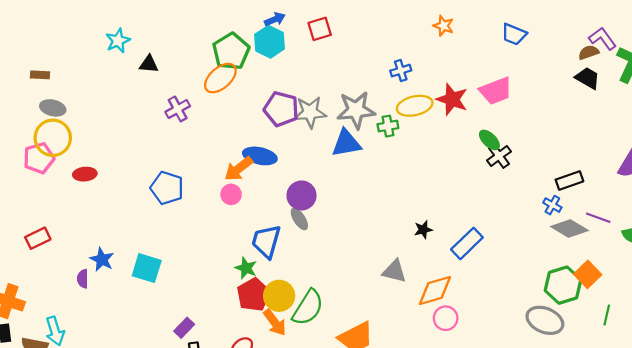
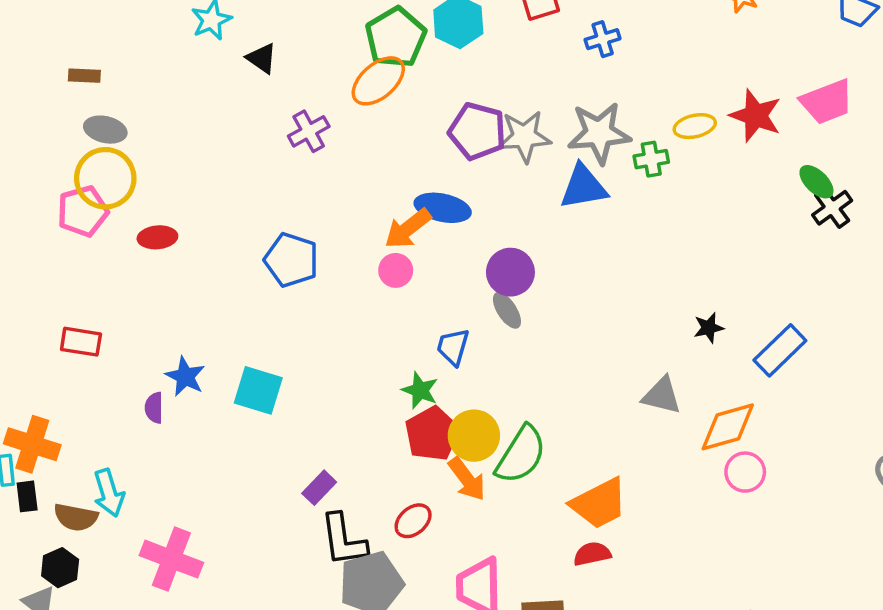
black triangle: (149, 64) -> (262, 58), turned 30
blue cross: (401, 71) -> (603, 39), moved
yellow ellipse: (415, 106) -> (695, 126), size x0.7
red rectangle: (38, 238) -> (81, 342), turned 35
blue trapezoid: (266, 241) -> (453, 347), size x0.7

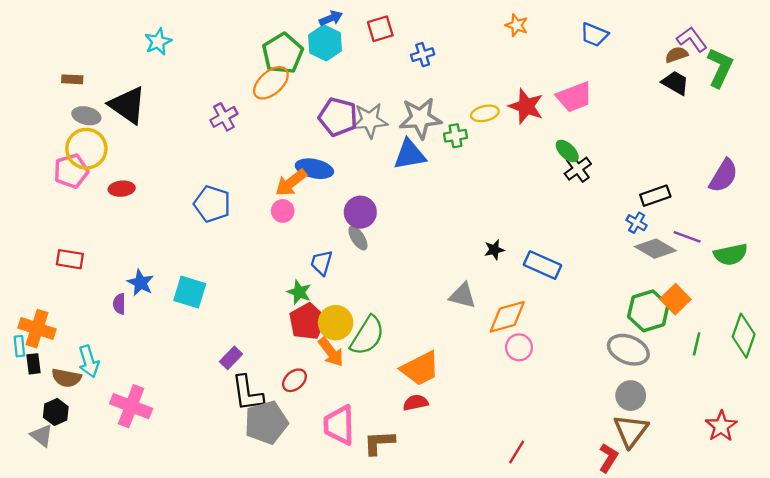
black triangle: (262, 58) -> (128, 105), moved, size x1.8
blue rectangle: (780, 350) -> (543, 265), turned 68

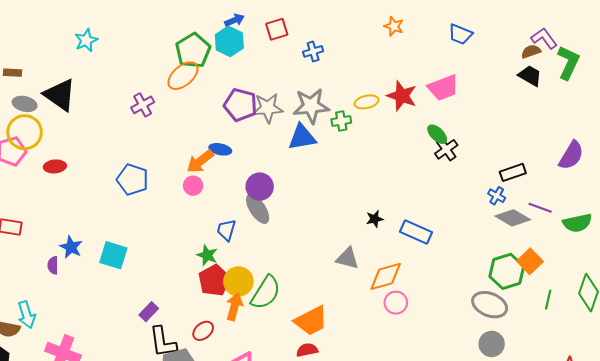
blue ellipse: (314, 169) -> (220, 149), size x0.7
gray ellipse: (358, 238) -> (258, 209), size x1.4
orange arrow: (331, 352) -> (234, 307), turned -128

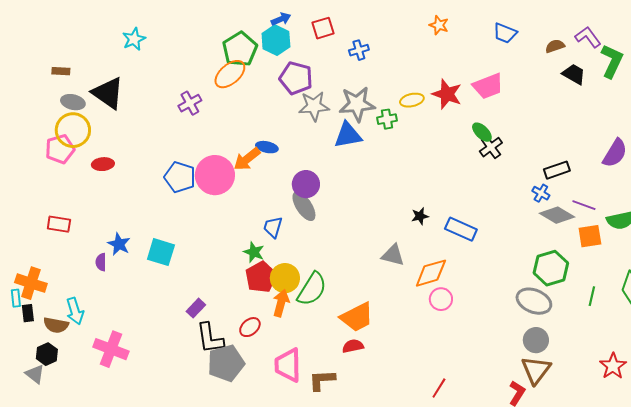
brown semicircle: (531, 51) -> (555, 46), moved
purple pentagon: (240, 105) -> (296, 78), moved
pink circle: (193, 186) -> (215, 175), moved, size x2.0
orange square: (530, 261) -> (590, 236), moved, turned 35

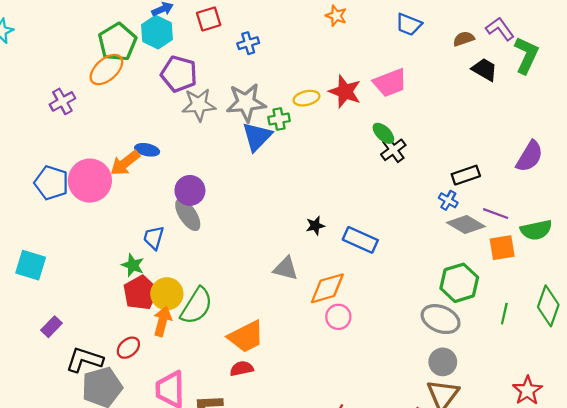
blue triangle: (348, 135) -> (257, 137), moved, turned -36
purple rectangle: (196, 308) -> (51, 327), moved
black L-shape: (210, 338) -> (84, 360), turned 116

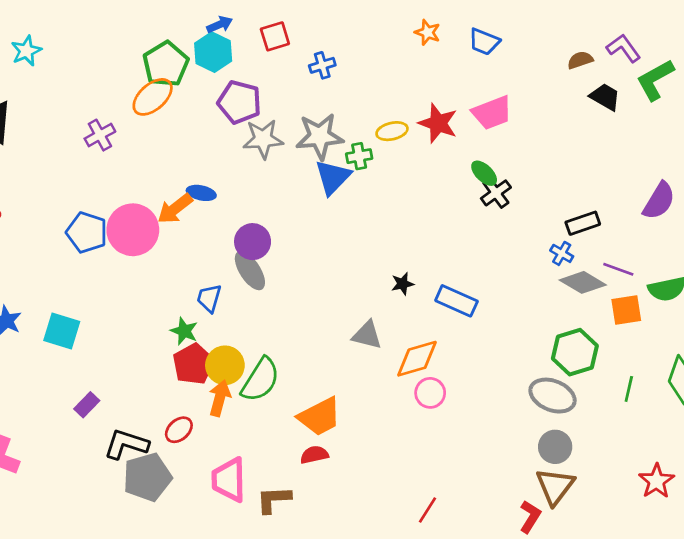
blue trapezoid: (409, 24) -> (484, 42), moved
green L-shape: (526, 55) -> (655, 80), turned -144

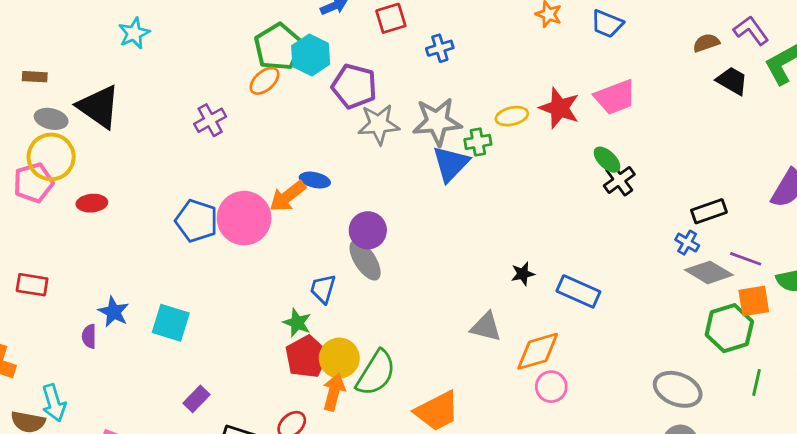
cyan hexagon: (213, 52) -> (311, 55), moved
orange ellipse: (153, 97) -> (264, 81), size x0.7
green hexagon: (575, 352) -> (729, 328), moved

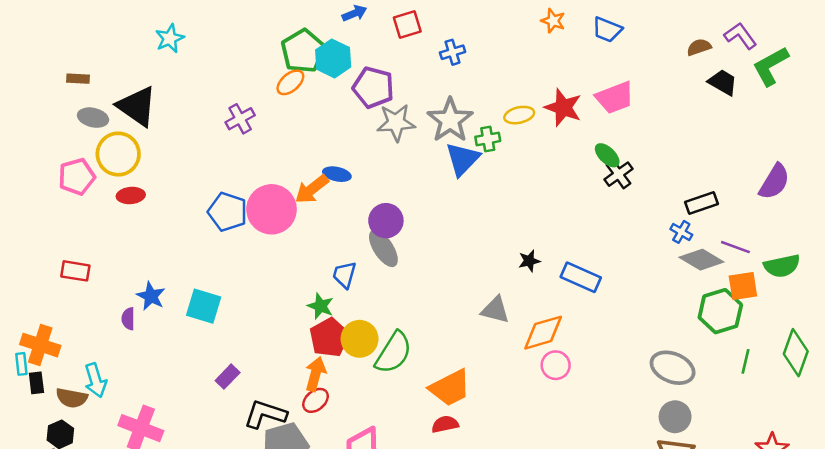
gray star: (437, 122) -> (450, 120), turned -30
yellow circle: (51, 157) -> (118, 154), moved
orange arrow: (334, 392) -> (316, 374), moved

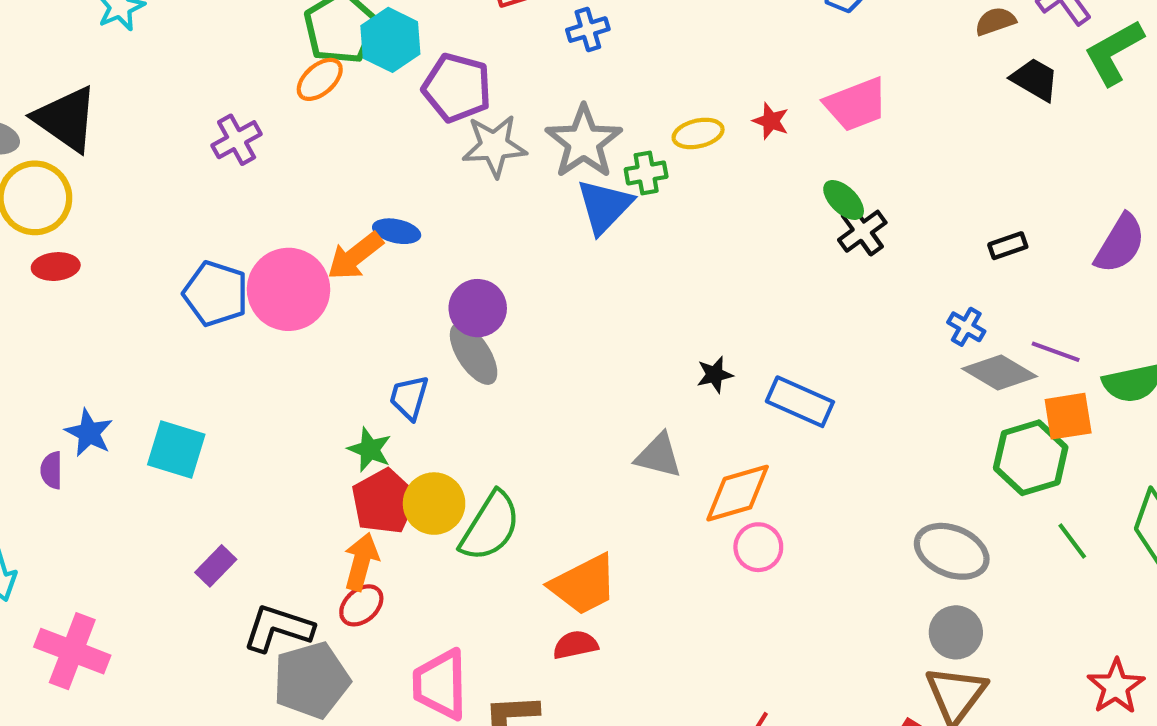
red star: (563, 108) -> (771, 121), size x0.6
black rectangle: (701, 203) -> (1008, 246), moved, size x0.7
green line: (745, 361) -> (1072, 541), turned -50

